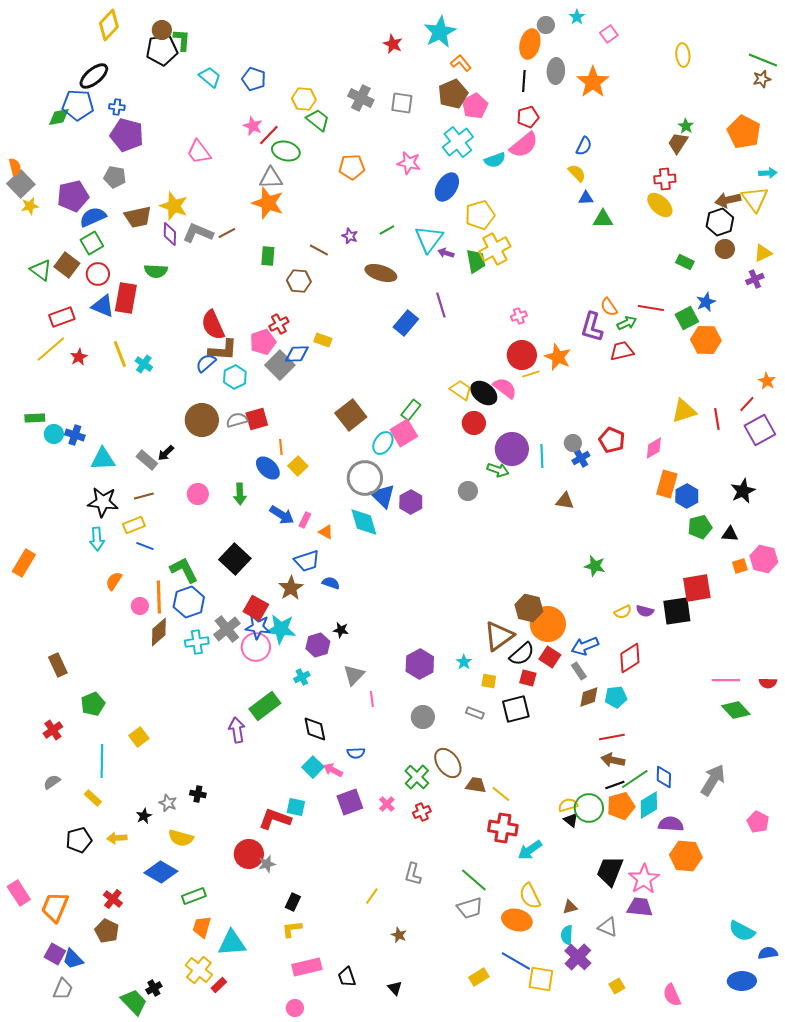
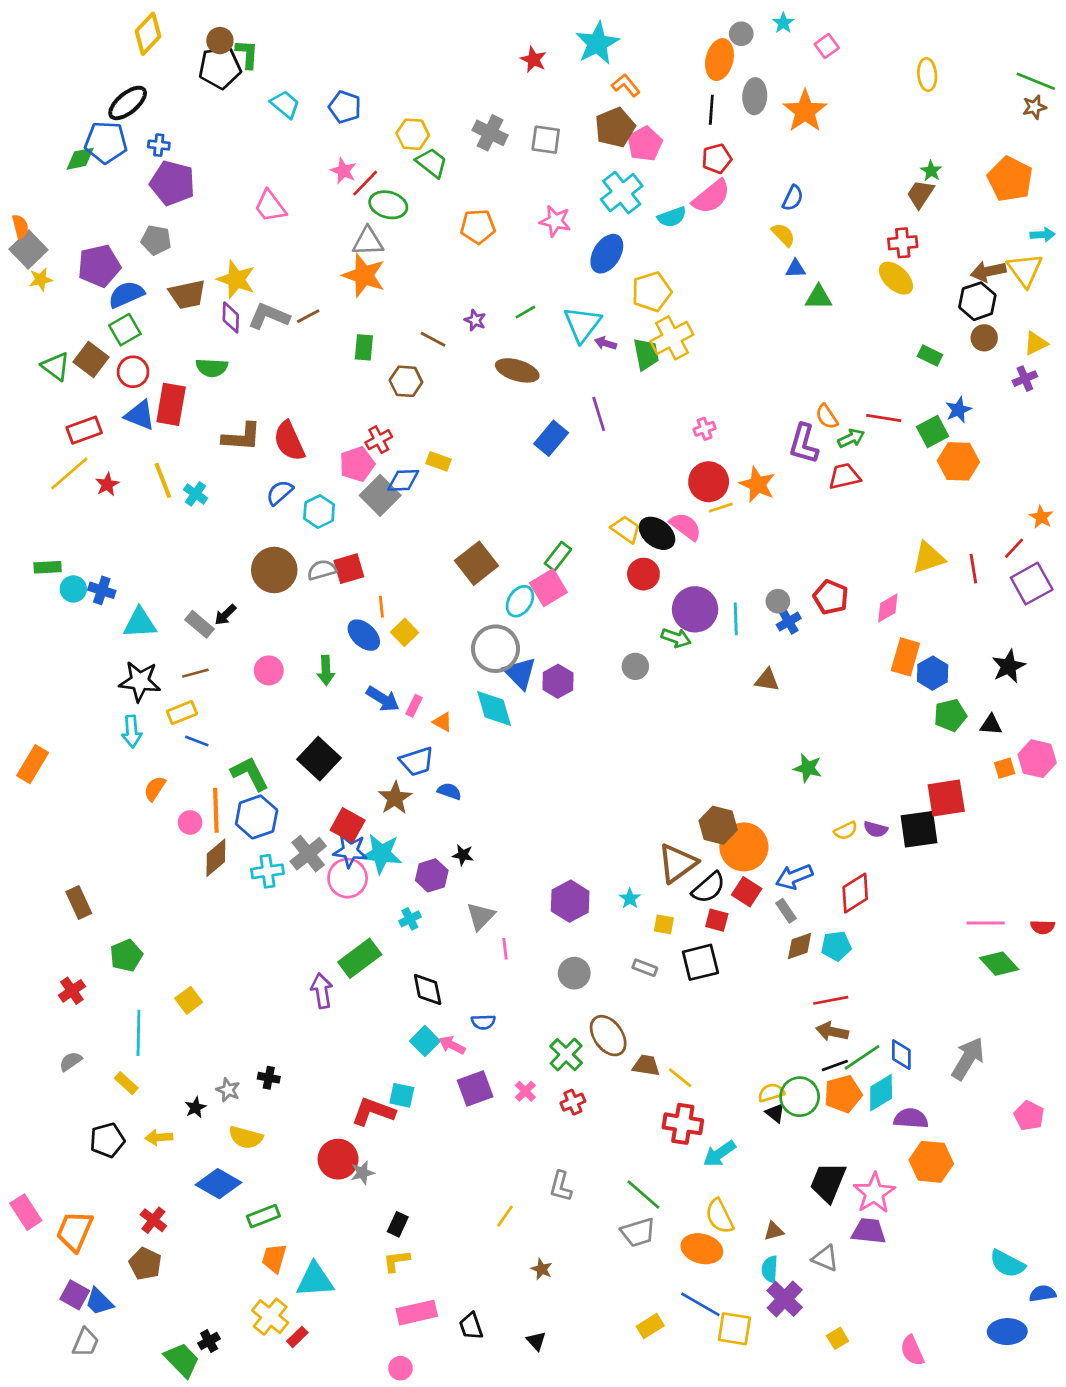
brown L-shape: (223, 350) -> (242, 437), moved

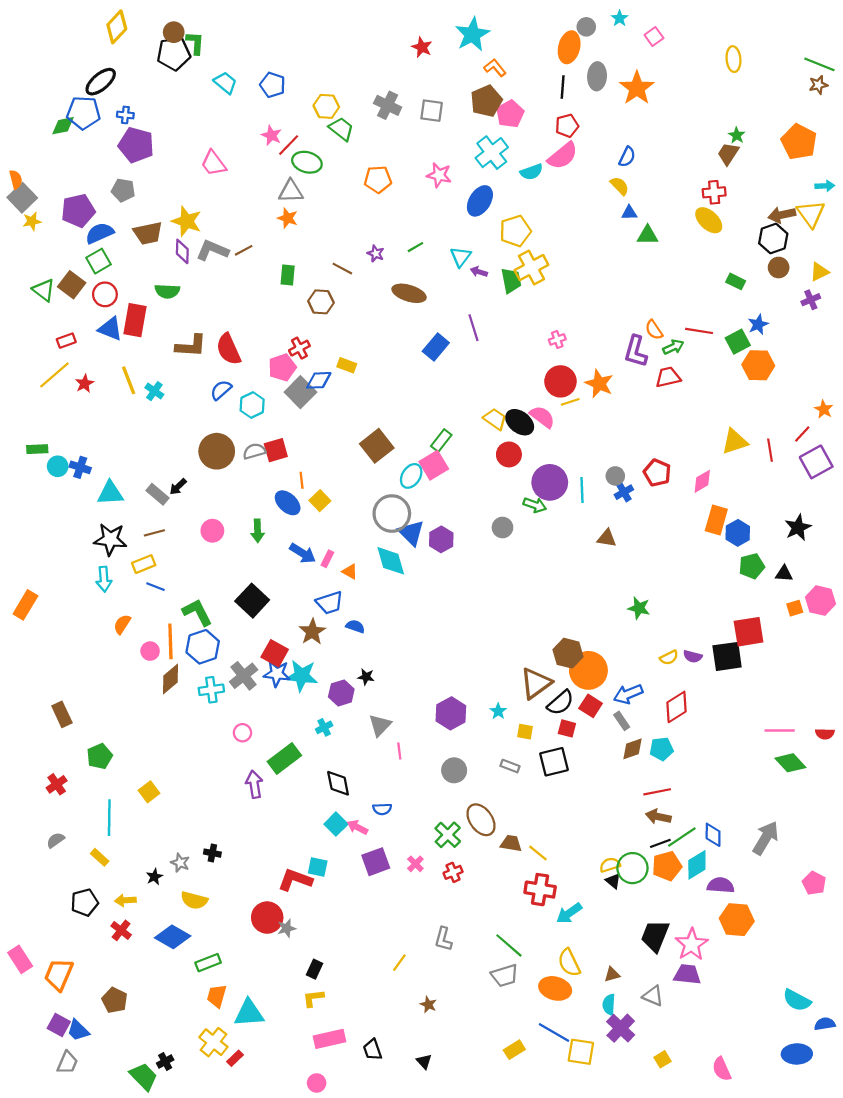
orange star: (364, 275) -> (288, 218), size x0.6
cyan triangle: (582, 324) -> (461, 257), size x0.7
red rectangle: (84, 430) -> (66, 341), size x0.7
pink circle: (348, 878) -> (242, 733), moved, size x0.6
red cross: (153, 1220) -> (121, 930), moved

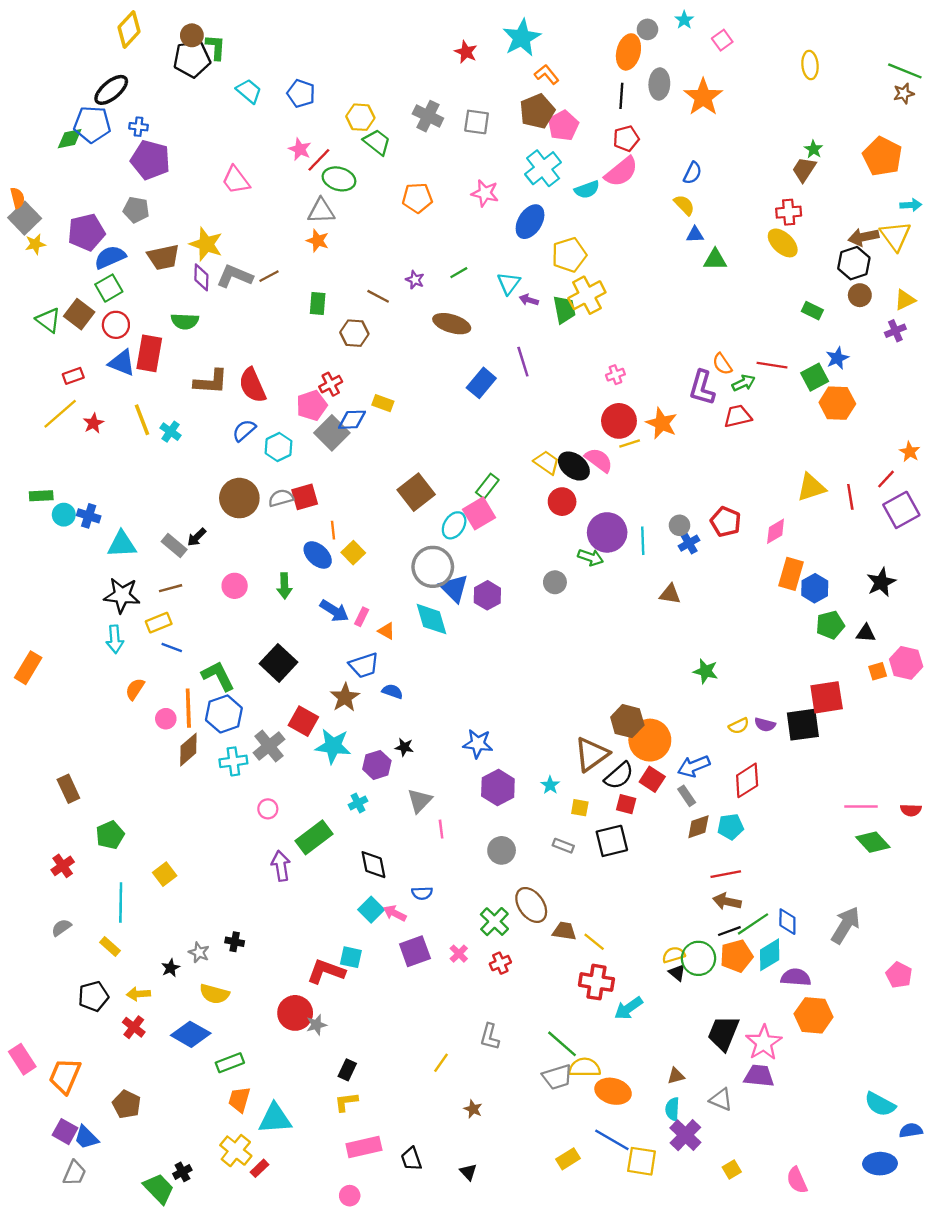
blue star: (277, 674) -> (478, 744), moved
yellow semicircle: (569, 963) -> (585, 1068), moved, turned 116

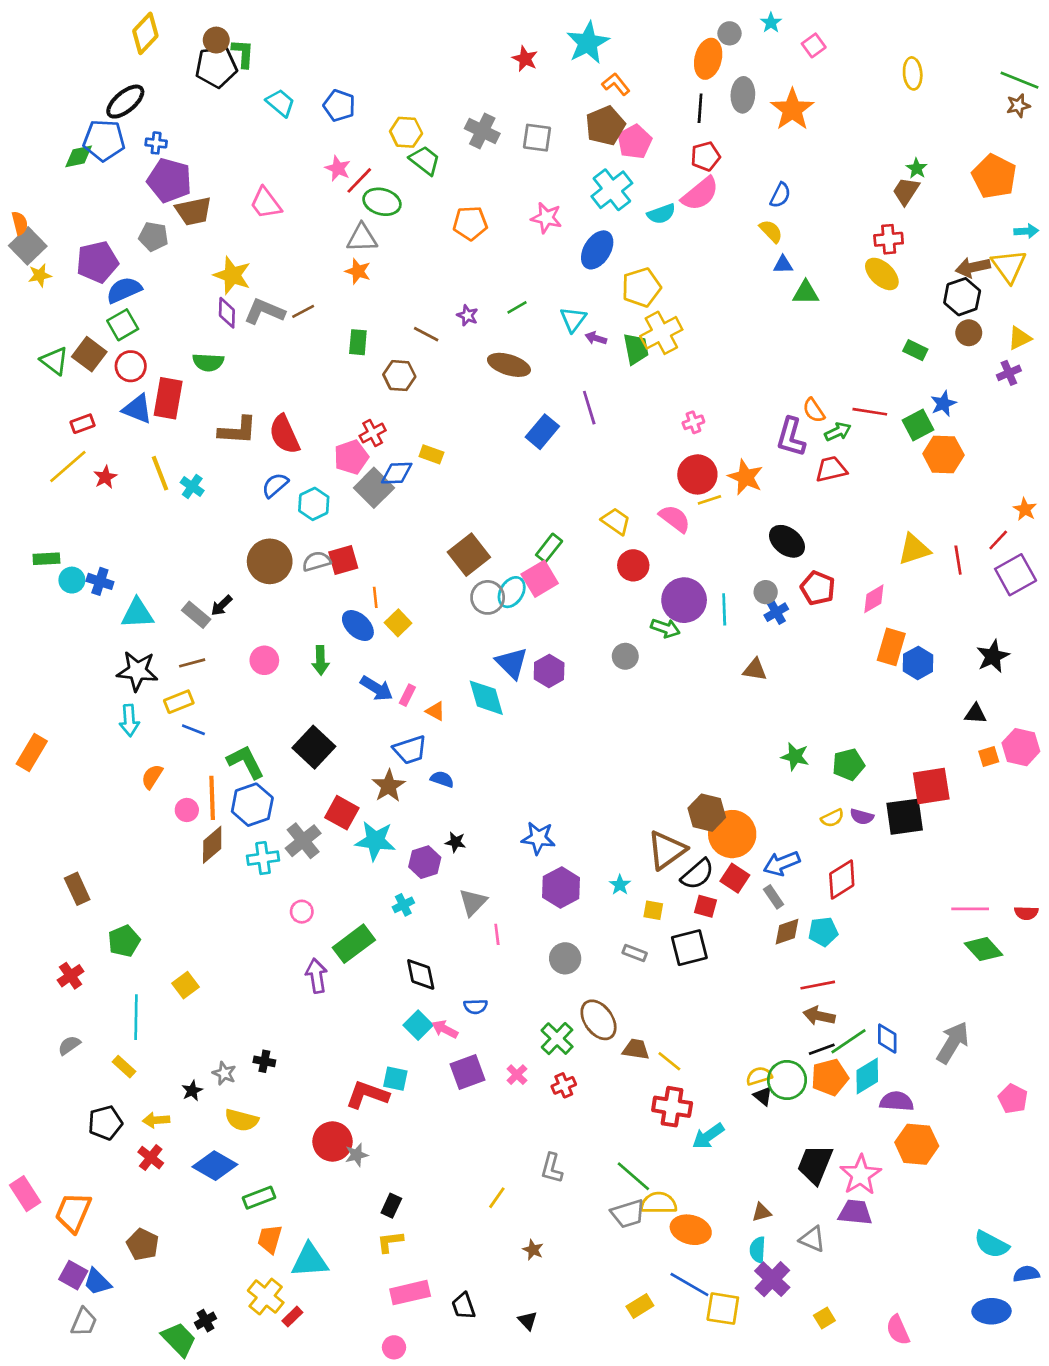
brown trapezoid: (163, 257) -> (193, 211), moved
black ellipse: (574, 466) -> (787, 541), moved
gray circle: (433, 567) -> (488, 597), moved, size x0.7
green pentagon: (830, 625) -> (848, 765), moved

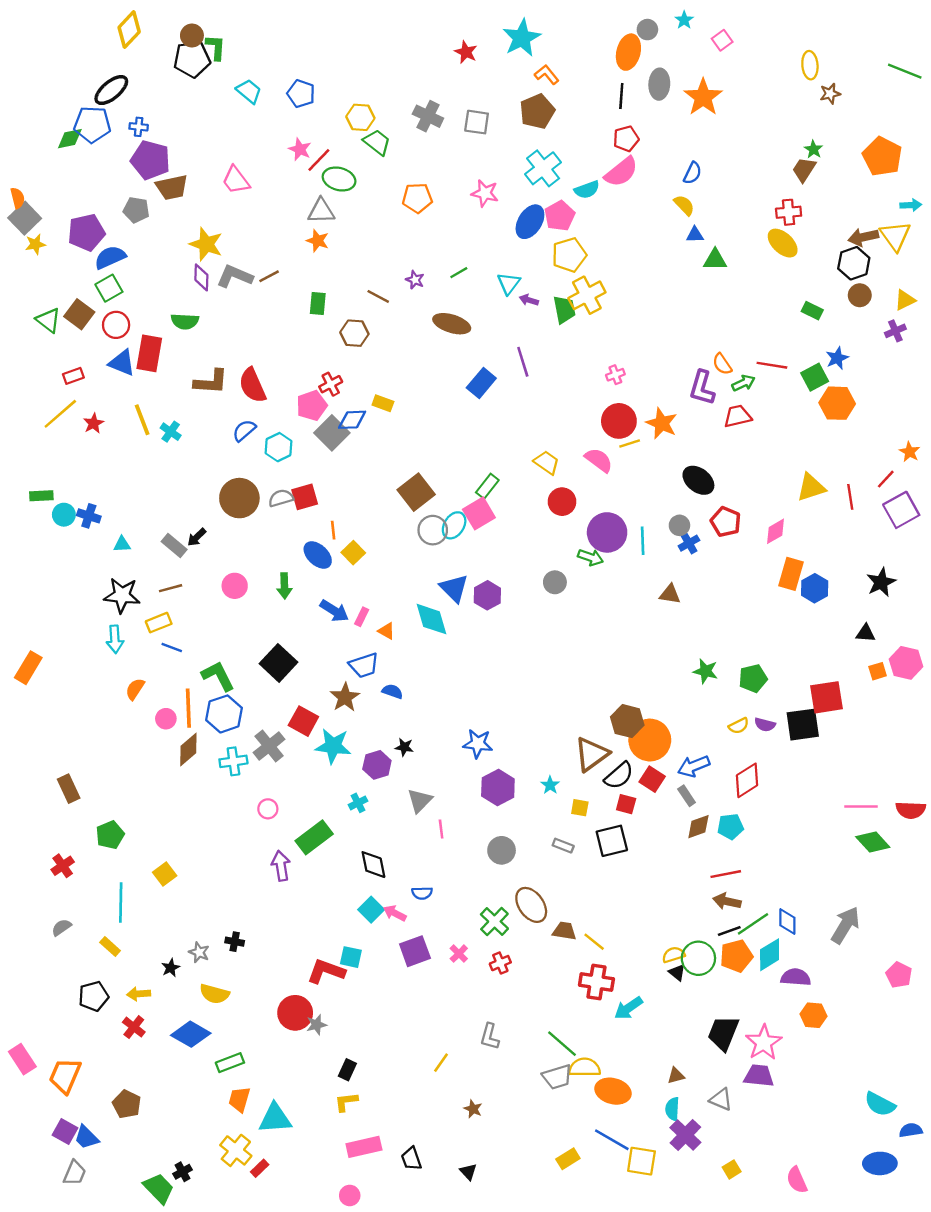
brown star: (1018, 106) -> (830, 94), moved
pink pentagon: (635, 142) -> (560, 216), moved
cyan triangle: (137, 613) -> (122, 544), size x0.6
red semicircle: (1026, 913) -> (911, 810), size x1.4
orange hexagon: (917, 1144) -> (813, 1015), size x0.7

